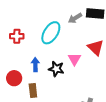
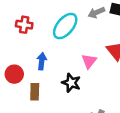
black star: (56, 69) -> (71, 83), moved

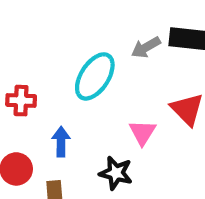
red cross: (24, 25) -> (21, 101), moved

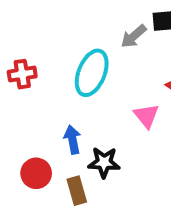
red cross: (21, 101) -> (22, 74), moved
black star: (116, 173) -> (104, 162), moved

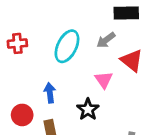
gray arrow: (134, 36) -> (106, 40), moved
black star: (104, 162) -> (88, 109), moved, turned 30

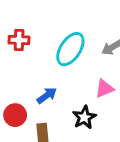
pink triangle: (104, 80) -> (104, 89), turned 36
blue arrow: (50, 93) -> (47, 95), turned 54

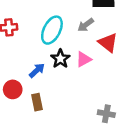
black star: (84, 117) -> (60, 59), moved

